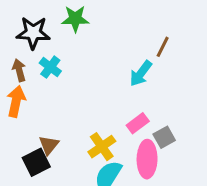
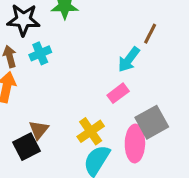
cyan cross: (50, 67) -> (40, 53), turned 30
pink rectangle: (138, 123) -> (118, 93), moved
gray square: (164, 137) -> (152, 122), size x1.5

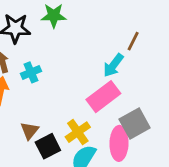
cyan cross: (40, 53) -> (31, 72), moved
pink rectangle: (118, 93) -> (103, 97), size x1.6
black square: (26, 147) -> (48, 146), moved

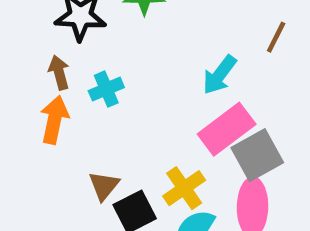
cyan arrow: (113, 65) -> (219, 75), moved
gray square: (135, 124) -> (257, 155), moved

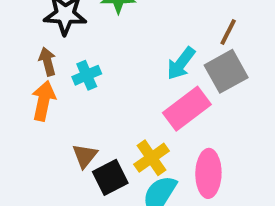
gray square: (257, 155) -> (226, 71), moved

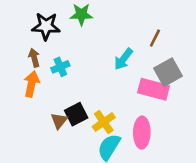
gray square: (226, 71) -> (168, 72), moved
pink rectangle: (187, 109) -> (154, 89), moved, turned 52
black square: (110, 177) -> (76, 114), moved

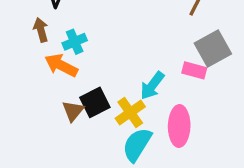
cyan arrow: (123, 59) -> (152, 86), moved
orange arrow: (32, 84) -> (61, 65), moved, turned -75
pink rectangle: (154, 89) -> (194, 70), size x0.6

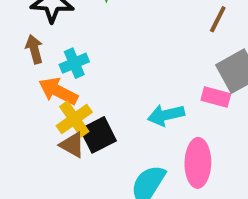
cyan arrow: (152, 86) -> (166, 115), turned 40
brown triangle: (73, 111) -> (72, 145), turned -40
yellow cross: (130, 113) -> (74, 119), moved

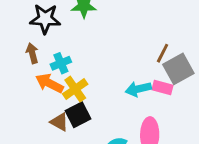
brown line: (218, 19) -> (163, 53), moved
cyan arrow: (166, 115) -> (138, 89), moved
yellow cross: (74, 119) -> (75, 89), moved

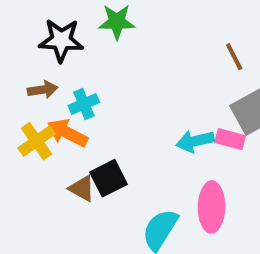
brown arrow: (32, 53) -> (43, 90), turned 96
brown line: (163, 53) -> (234, 57), moved, turned -54
yellow cross: (75, 89) -> (37, 141), moved

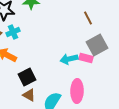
cyan cross: (84, 104) -> (13, 32), moved
brown triangle: (82, 188) -> (29, 95), moved

